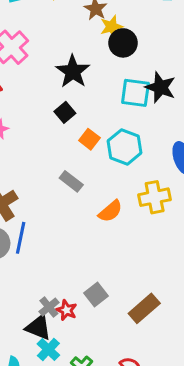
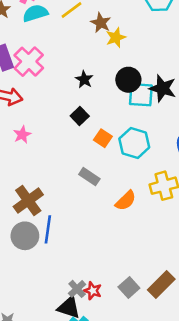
black circle: (123, 43) -> (128, 80), moved
black star: (73, 72) -> (84, 79), size x0.6
gray square: (96, 295) -> (129, 287), moved

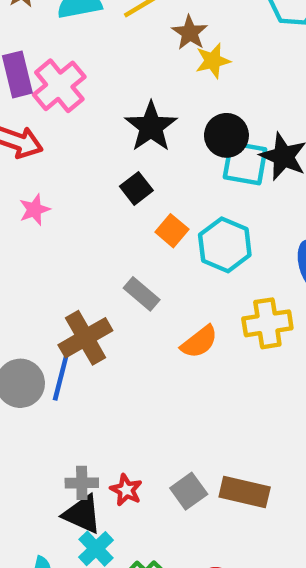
black star: (84, 79) -> (151, 127), size x1.6
brown cross: (28, 201) -> (85, 338), moved
brown rectangle: (161, 284) -> (245, 492), turned 52
gray cross: (77, 289) -> (82, 483), moved, turned 36

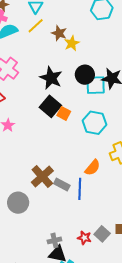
black square: (136, 188) -> (50, 106), size x1.5
orange square: (172, 231) -> (64, 113), moved
gray rectangle: (142, 294) -> (62, 185), moved
blue line: (61, 377) -> (80, 189), moved
red star: (126, 490) -> (84, 238), moved

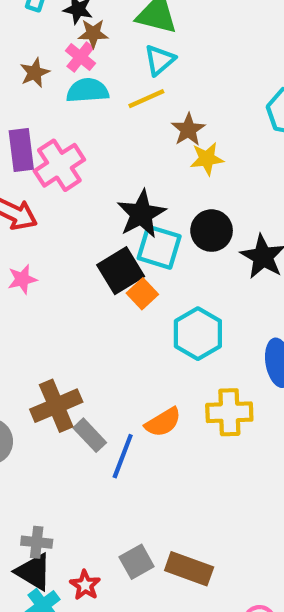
cyan square: (96, 85) -> (159, 247), moved
red star: (84, 238) -> (85, 585), moved

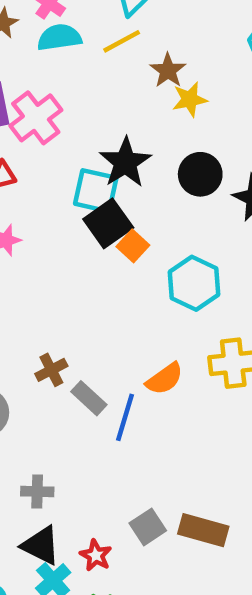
cyan square: (159, 247) -> (96, 191), moved
brown cross: (56, 406) -> (51, 370), size x0.6
gray cross: (37, 542) -> (37, 491), moved

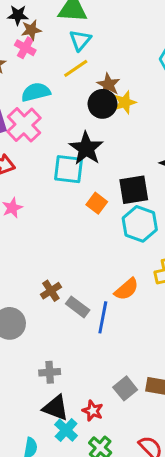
cyan semicircle: (59, 37) -> (36, 92), moved
black circle: (200, 174) -> (102, 104), moved
black square: (108, 223) -> (134, 190), moved, turned 32

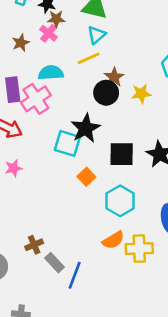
yellow star: (125, 102) -> (141, 94), moved
black square: (134, 190) -> (122, 154), moved
orange semicircle: (127, 289) -> (113, 240), moved

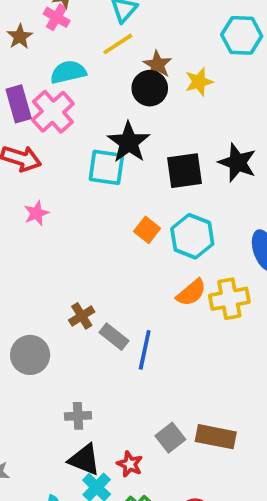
orange square: (86, 177) -> (147, 230), moved

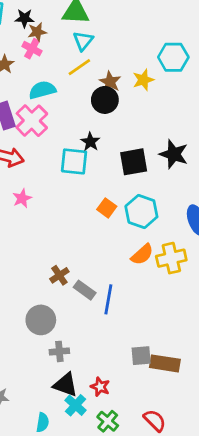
yellow star: (199, 82) -> (143, 80), moved
black star: (129, 142) -> (90, 142), size x0.6
gray circle: (30, 355) -> (41, 320), moved
gray square: (170, 438) -> (141, 356), moved, turned 35

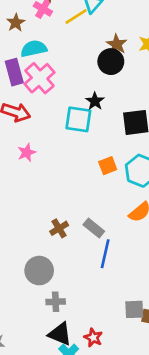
yellow line: (79, 67) -> (76, 16), moved
cyan semicircle: (42, 90) -> (34, 49), moved
orange square: (107, 208) -> (108, 166), turned 30
gray rectangle: (85, 290) -> (94, 228), moved

